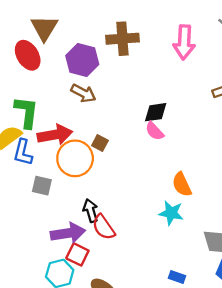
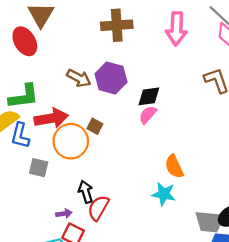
purple hexagon: (82, 60) -> (111, 78), moved
green L-shape: (26, 112) -> (24, 96), turned 76
pink semicircle: (154, 131) -> (148, 115), turned 84
red semicircle: (104, 227) -> (98, 208), turned 65
purple arrow: (68, 233) -> (64, 214), size x0.5

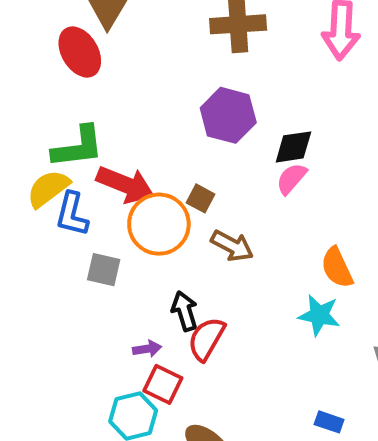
brown arrow: (79, 78) -> (232, 246), moved
red arrow: (51, 118) -> (125, 185), turned 32

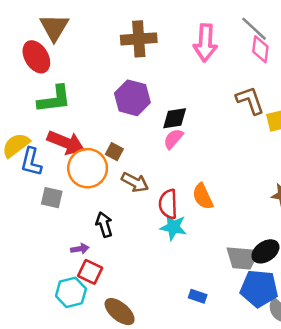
green L-shape: (78, 147) -> (54, 99), moved
cyan star: (319, 315) -> (173, 227), moved
red semicircle: (206, 339) -> (168, 204), moved, turned -32

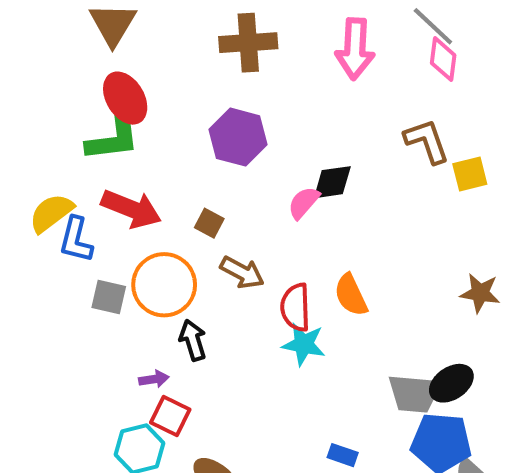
red ellipse: (36, 57) -> (125, 98), moved
black diamond: (175, 118) -> (332, 182), moved
orange circle: (88, 168) -> (164, 285), moved

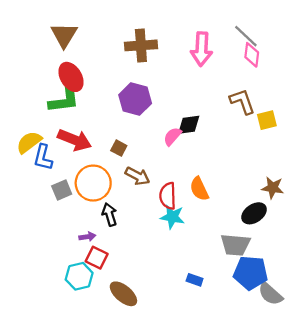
gray square: (109, 297) -> (62, 190), turned -36
black ellipse: (451, 383) -> (254, 213), moved

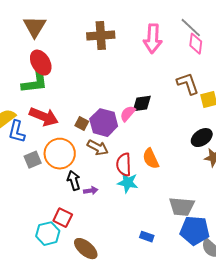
purple hexagon: (135, 99) -> (104, 123), moved
black ellipse: (254, 213) -> (202, 138), moved
purple arrow: (87, 237) -> (91, 191), moved

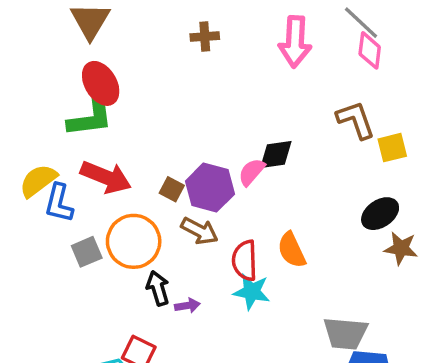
brown cross: (101, 36) -> (205, 37), size x0.6

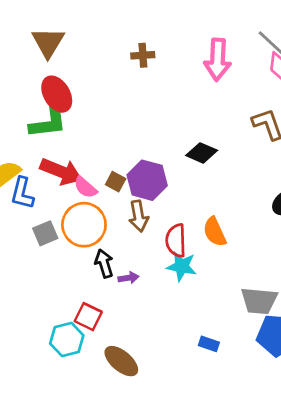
black diamond: (276, 155) -> (202, 153), turned 32
pink semicircle: (252, 172) -> (85, 187), moved, turned -90
brown arrow: (200, 231) -> (139, 216), turned 52

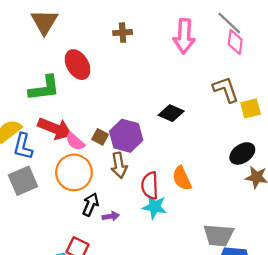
red ellipse: (57, 94) -> (78, 65), moved
gray square: (45, 233) -> (23, 181), moved, size x1.4
black arrow: (104, 263) -> (91, 204), turned 40

